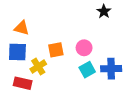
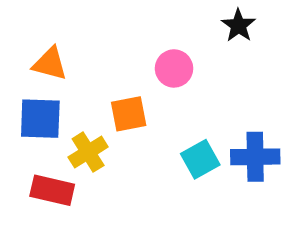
pink circle: (84, 48) -> (174, 68), moved

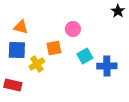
black star: (238, 25) -> (118, 11), moved
cyan square: (200, 159) -> (85, 56), moved
red rectangle: (52, 190) -> (13, 85), moved

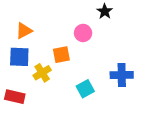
black star: (118, 11) -> (105, 11), moved
orange triangle: (21, 27) -> (24, 31), turned -42
cyan square: (85, 56) -> (85, 89), moved

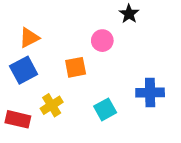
blue square: (19, 57) -> (24, 70), turned -30
yellow cross: (42, 73) -> (52, 105), moved

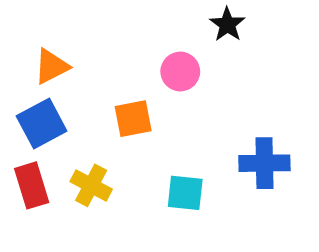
yellow cross: (52, 105) -> (91, 185), turned -30
cyan square: (105, 109) -> (185, 193), turned 35
red rectangle: (18, 119) -> (32, 185), moved, turned 60

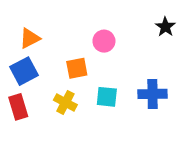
black star: (227, 24) -> (165, 27), moved
yellow cross: (91, 185) -> (65, 102), moved
cyan square: (185, 193) -> (107, 97), moved

